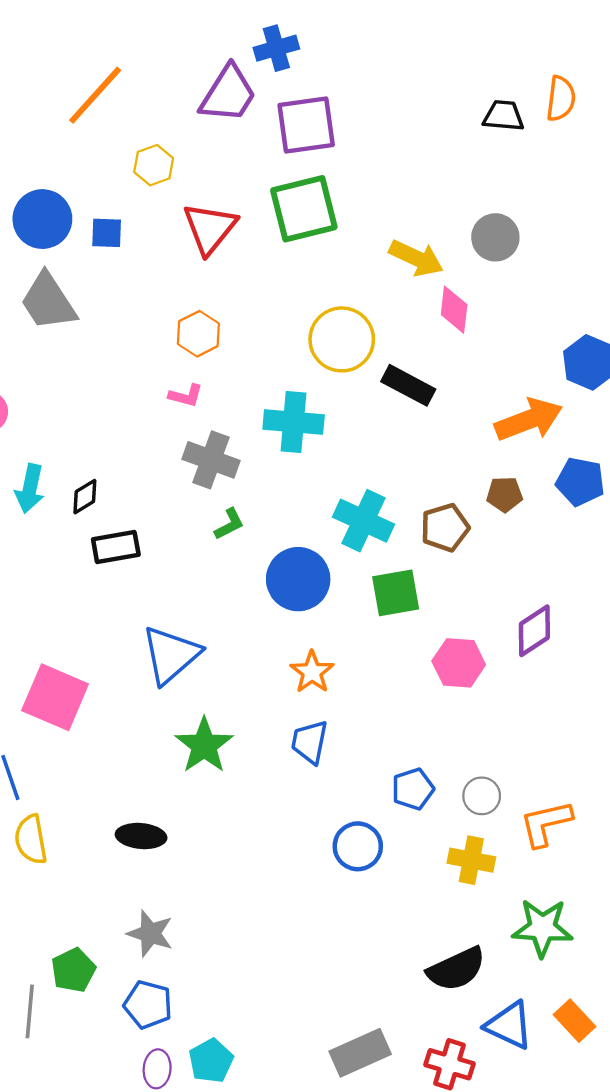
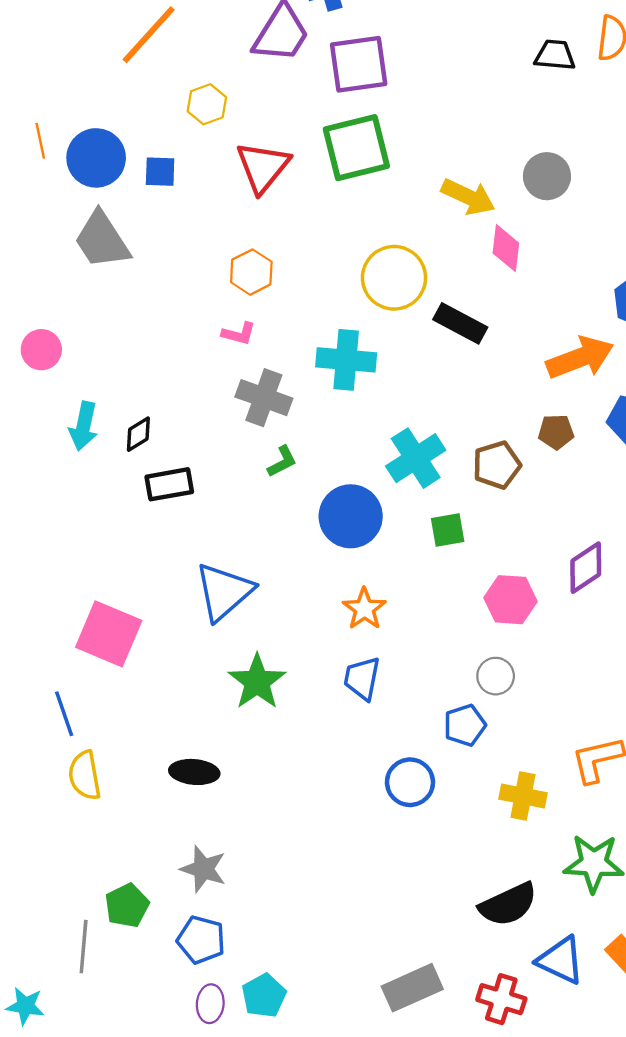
cyan cross: (364, 521) -> (416, 458), turned 32
green square: (396, 593) -> (448, 530), size x0.7
gray circle: (482, 796) -> (496, 676), moved

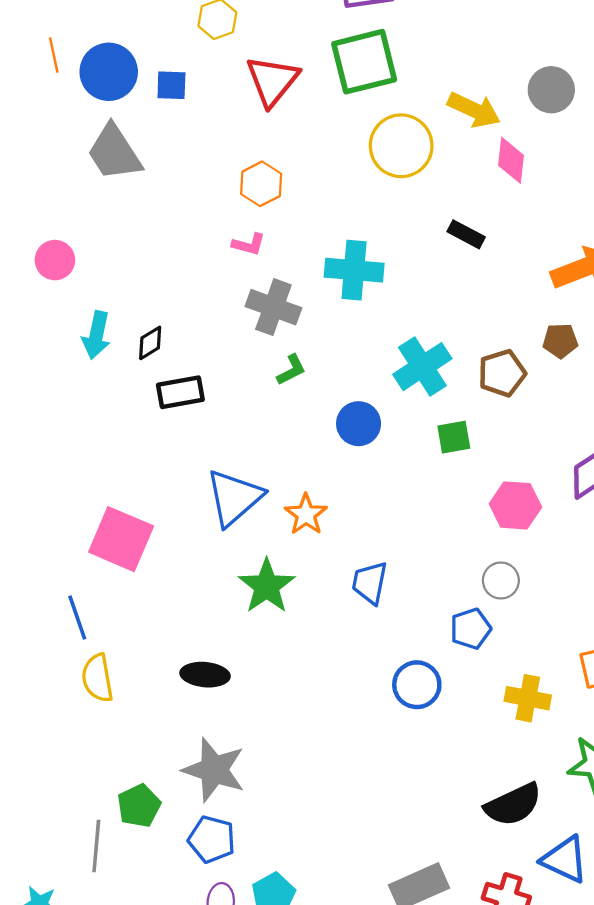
yellow circle: (394, 278) -> (401, 146), moved
black rectangle: (460, 323) -> (466, 234), size x0.7
blue circle: (351, 516) -> (359, 424), size x0.7
orange star: (364, 609) -> (306, 514), moved
gray star: (203, 869) -> (214, 770), size x1.4

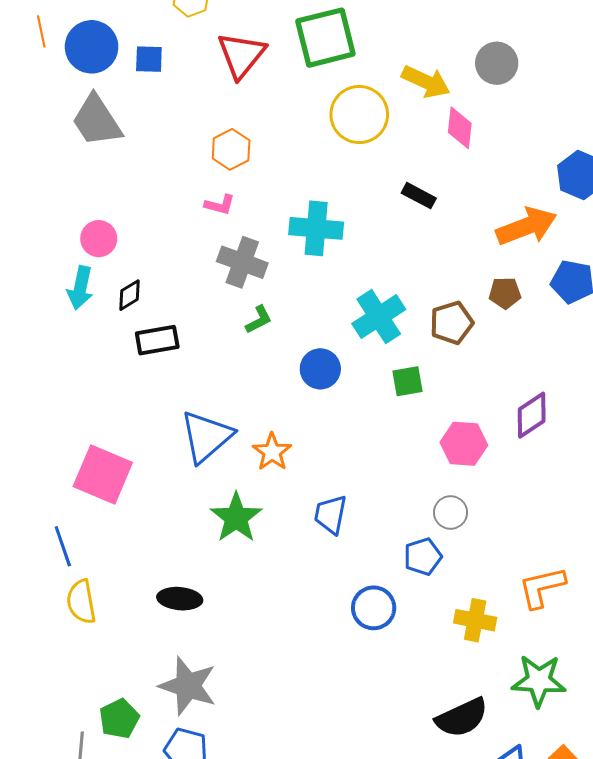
pink circle: (55, 260) -> (99, 239), moved

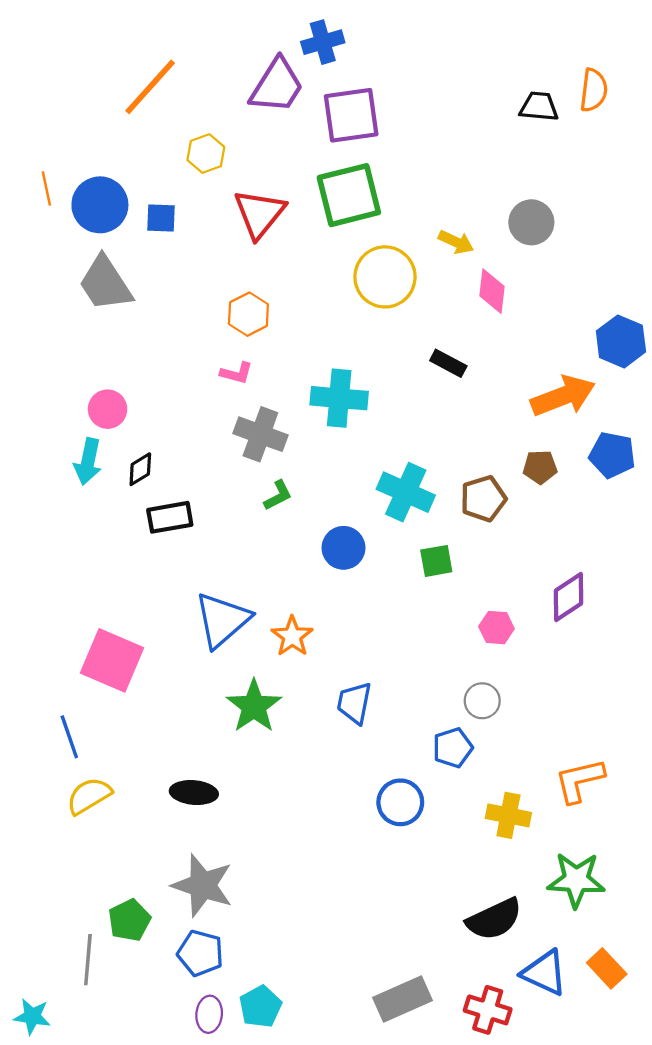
yellow arrow: (426, 82) -> (456, 242), size x0.7
cyan cross: (379, 317) -> (406, 492), turned -33
pink hexagon: (464, 444) -> (496, 628), size x0.7
yellow semicircle: (81, 602) -> (89, 796), turned 69

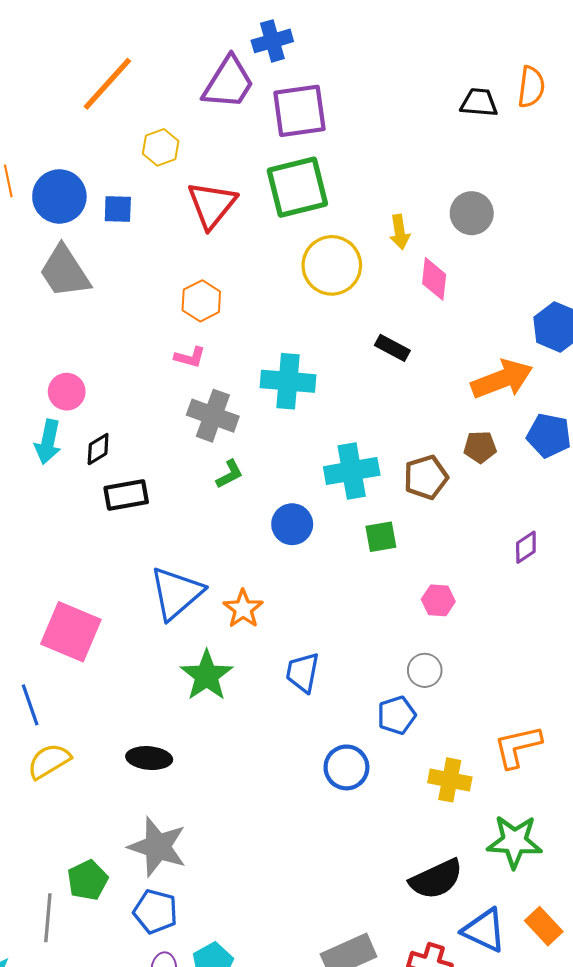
yellow arrow: (456, 242) -> (400, 232), turned 56
cyan cross: (406, 492) -> (352, 471), turned -34
purple diamond: (569, 597) -> (526, 547), moved, size x0.7

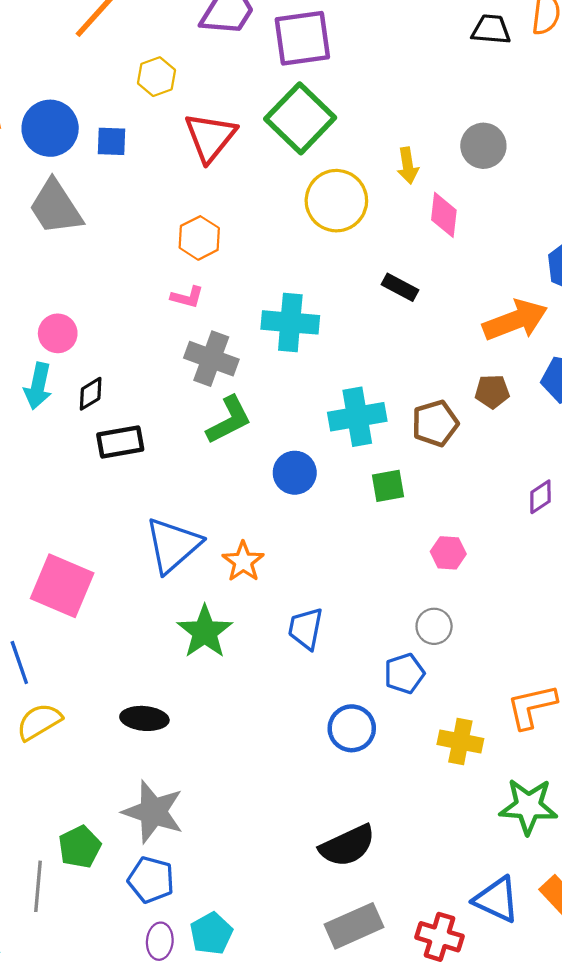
green square: (297, 187) -> (300, 118), turned -32
green L-shape: (230, 474) -> (229, 420), size x1.6
black semicircle: (436, 879) -> (347, 846), moved

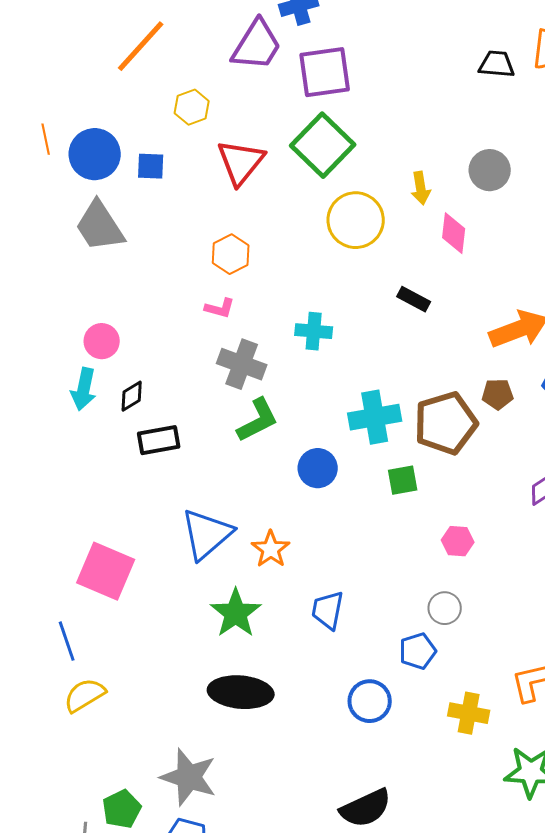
cyan cross: (290, 322) -> (314, 331), size x0.7
brown pentagon: (435, 423) -> (446, 423), size x1.5
black ellipse: (144, 718) -> (241, 692), moved, size x1.5

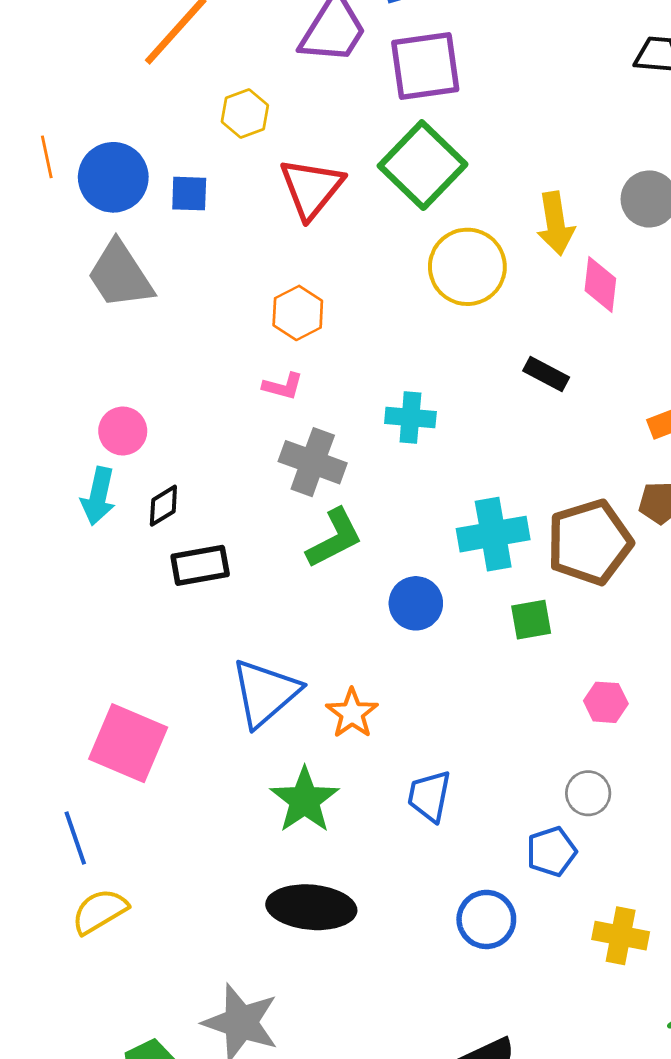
yellow arrow: (421, 188) -> (556, 223), size x1.4

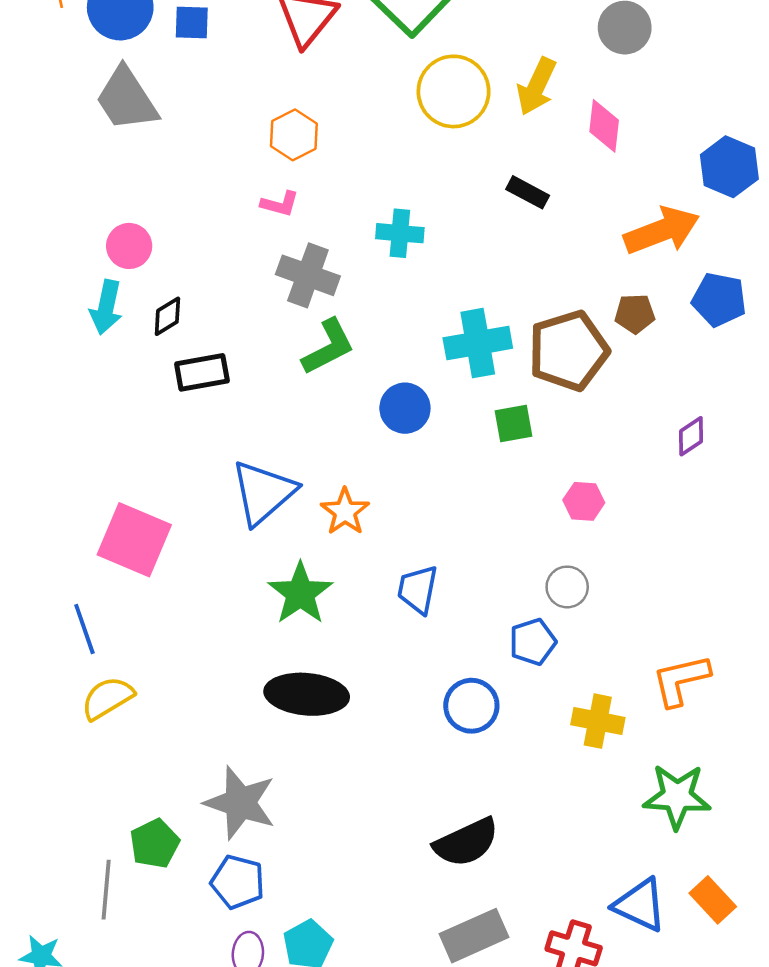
yellow arrow: (556, 223) -> (537, 86), moved, turned 34
pink diamond: (600, 284) -> (604, 126), moved

